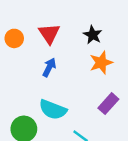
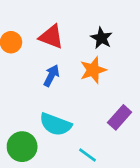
red triangle: (49, 34) -> (51, 37), turned -35
orange star: (101, 63) -> (93, 70), moved

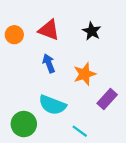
orange star: (93, 70) -> (85, 74), moved
blue arrow: (51, 76) -> (49, 63), turned -48

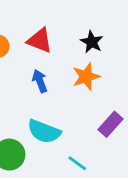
orange star: (85, 74) -> (86, 77), moved

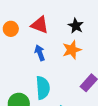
cyan semicircle: (44, 131) -> (43, 88), turned -115

